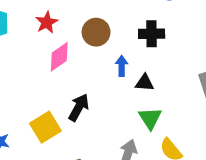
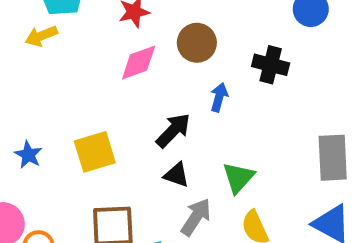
black triangle: (145, 83) -> (176, 175), moved
black arrow: (79, 107) -> (173, 130), moved

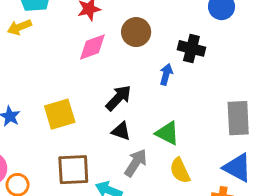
blue arrow: (219, 97) -> (166, 74), moved
green triangle: (238, 178) -> (167, 133), turned -45

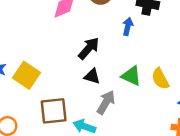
yellow square: (60, 114) -> (27, 75), moved, turned -36
yellow semicircle: (180, 171) -> (160, 79), moved

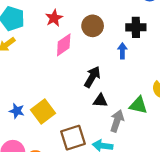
yellow square: (27, 75) -> (43, 112), turned 30
green triangle: (131, 76) -> (138, 105), moved

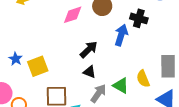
blue arrow: (122, 51) -> (121, 35), size x1.5

